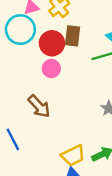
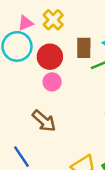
brown rectangle: (73, 36) -> (84, 48), moved

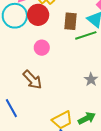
red circle: (50, 57) -> (38, 15), moved

